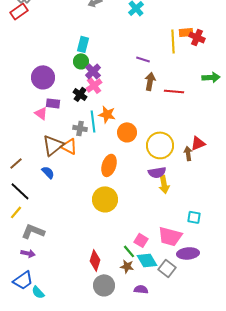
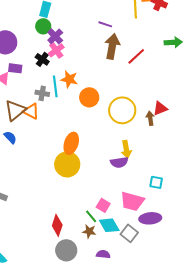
brown arrow: (150, 81) -> (112, 46), size x1.4
red line: (174, 91) -> (136, 56), turned -48
orange ellipse: (109, 165) -> (71, 143), moved
purple semicircle: (157, 172) -> (119, 162), moved

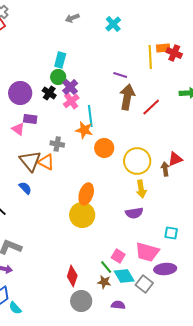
black cross: (42, 59) -> (49, 93), moved
cyan line: (55, 86) -> (90, 116), moved
brown triangle: (15, 110) -> (30, 161), turned -30
yellow arrow: (126, 149) -> (141, 189), moved

